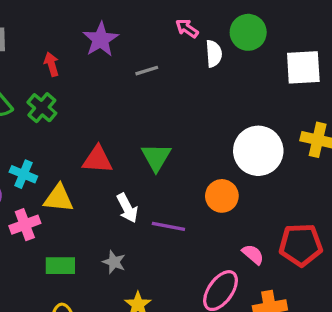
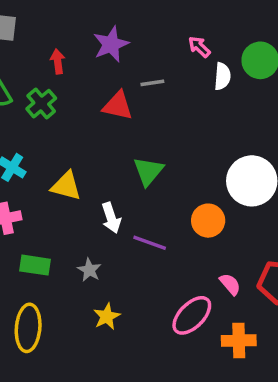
red triangle: (97, 160) -> (118, 106), moved
yellow triangle: (59, 198) -> (66, 186), moved

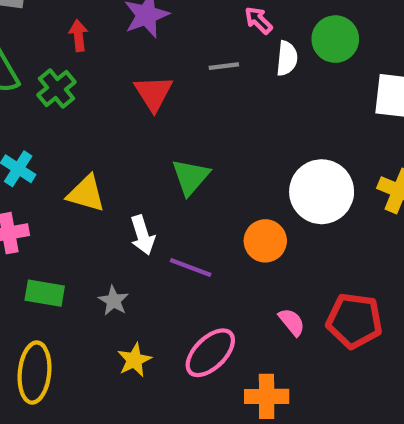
gray line: (152, 83) -> (224, 66), moved
red triangle: (118, 106) -> (153, 93), turned 44
pink ellipse: (192, 315) -> (210, 353), moved
orange cross: (239, 341) -> (267, 396), moved

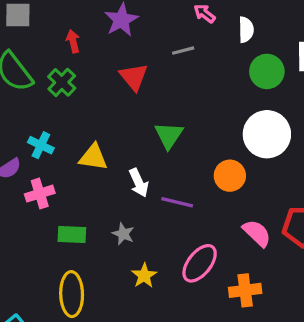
green circle: (335, 39) -> (267, 71), moved
white semicircle: (287, 58) -> (246, 30), moved
pink semicircle: (292, 322) -> (257, 233), size x1.4

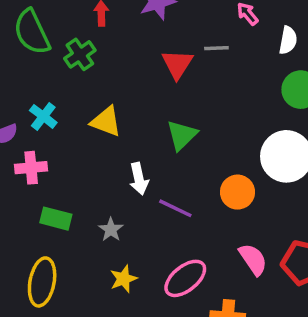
red triangle: (134, 77) -> (177, 64), moved
yellow triangle: (93, 157) -> (106, 121), moved

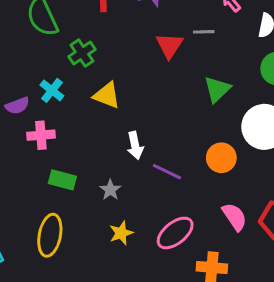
green cross: (80, 54) -> (82, 53), moved
green triangle: (182, 135) -> (217, 89), moved

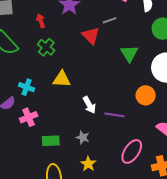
green cross: (82, 53) -> (46, 47), moved
yellow star: (121, 233) -> (88, 164), moved

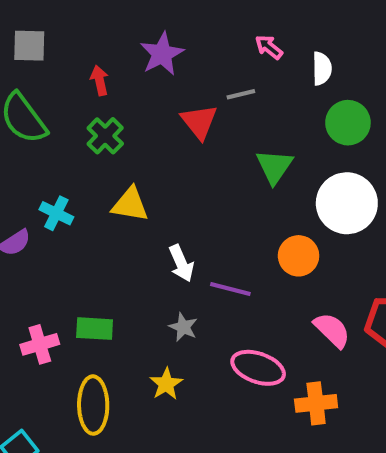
pink cross: (29, 117) -> (40, 344), moved
gray star: (83, 137) -> (183, 327), moved
pink ellipse: (132, 151) -> (258, 368), turned 70

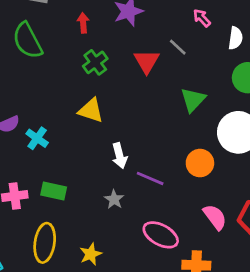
gray line: (241, 94) -> (178, 47), turned 48
green cross: (105, 136) -> (95, 62), moved
cyan cross: (56, 213) -> (37, 138), moved
yellow star: (166, 384) -> (91, 254), moved

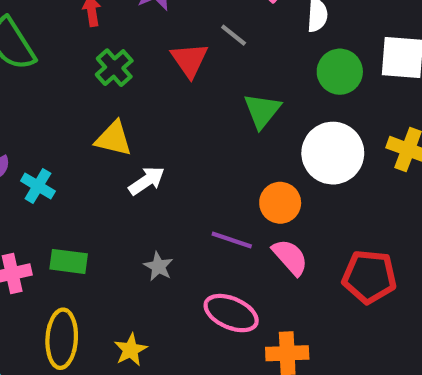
white arrow: (119, 156) -> (147, 181), moved, turned -105
purple line: (150, 178) -> (232, 240), moved
pink semicircle: (215, 217) -> (290, 257), moved

